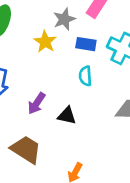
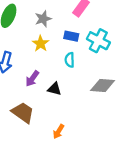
gray star: (64, 19) -> (43, 19), moved
yellow star: (45, 42) -> (41, 44), moved

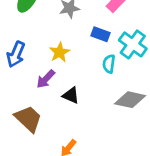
yellow star: (41, 44) -> (60, 52), moved
cyan semicircle: (70, 60) -> (109, 64), moved

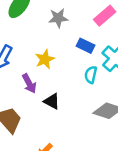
purple arrow: (46, 79) -> (29, 83), turned -78

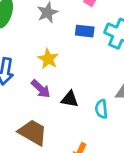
cyan semicircle: (91, 75) -> (101, 109), moved

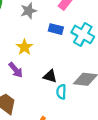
black triangle: (70, 99) -> (50, 76), moved

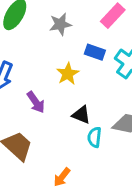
yellow star: (24, 47) -> (68, 74), moved

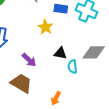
purple arrow: (36, 102) -> (29, 60), moved

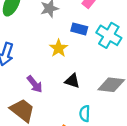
cyan semicircle: (72, 67) -> (85, 114), moved

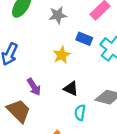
cyan semicircle: (85, 114) -> (80, 113), moved

